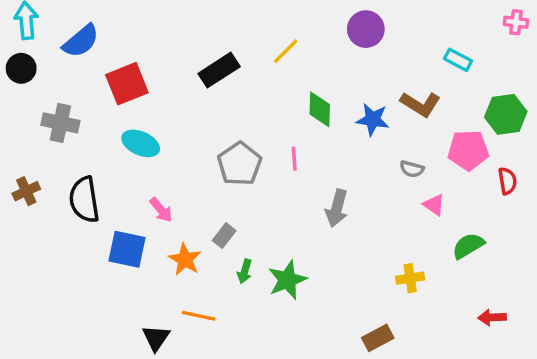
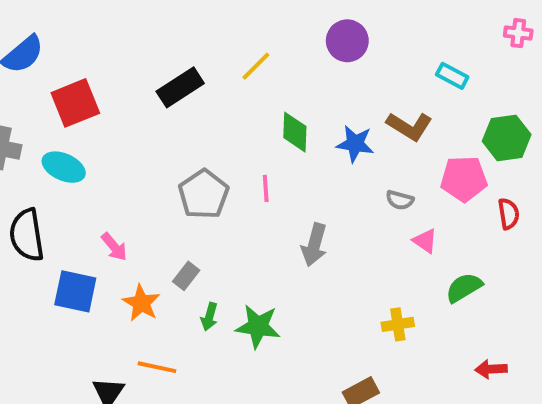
cyan ellipse: (141, 143) -> (64, 167), moved
green star: (287, 280) -> (258, 326), turned 30

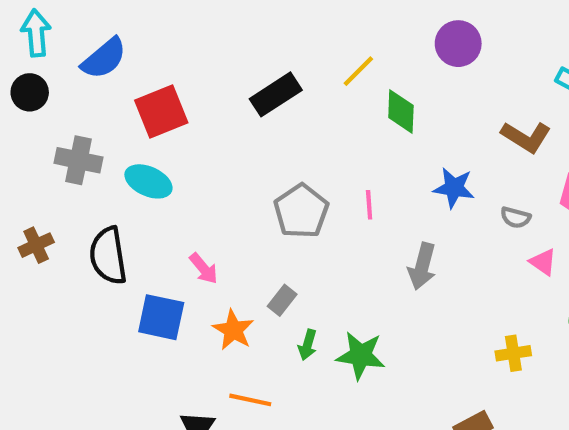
green diamond: (295, 132) -> (401, 111), moved
blue star: (355, 144) -> (454, 188), moved

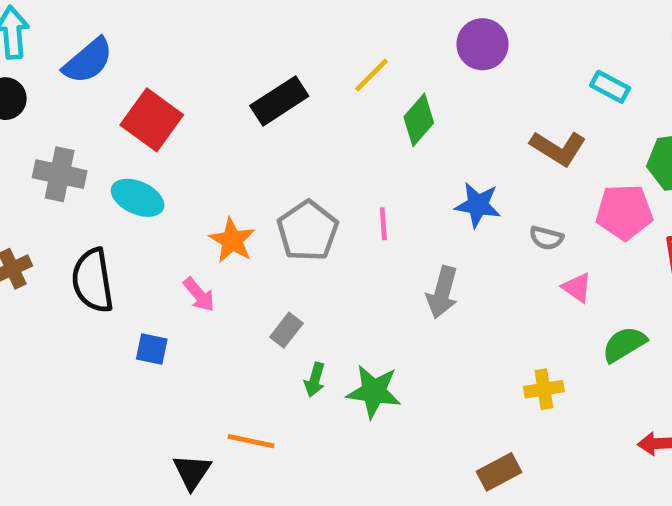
red square: (161, 111) -> (152, 120), turned -32
green diamond: (401, 111) -> (419, 120), turned 39
blue square: (161, 317) -> (152, 349), size x0.6
orange star: (233, 330) -> (232, 240), moved

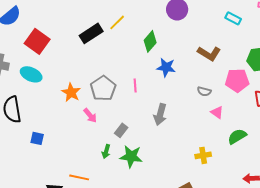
yellow line: (371, 75) -> (117, 22), moved
cyan rectangle: (610, 87) -> (233, 18), moved
blue star: (478, 205) -> (166, 67), moved
pink arrow: (199, 295) -> (90, 115), moved
gray rectangle: (286, 330) -> (121, 130), moved

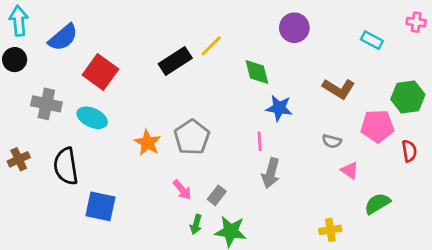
green diamond: (150, 41) -> (257, 72), turned -55
pink line: (135, 85) -> (260, 141), moved
pink arrow: (90, 115) -> (182, 190), moved
blue square: (37, 138) -> (100, 206), size x1.6

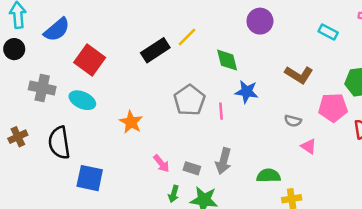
gray pentagon: (192, 137) -> (189, 100), moved
pink line: (260, 141) -> (221, 111), moved
gray arrow: (271, 173) -> (223, 161), moved
gray rectangle: (217, 195) -> (192, 168), turned 70
green semicircle: (377, 204) -> (268, 176), moved, turned 30

